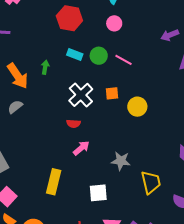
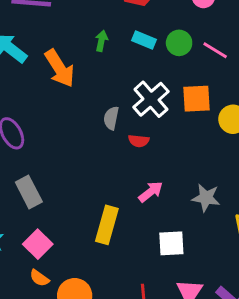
green arrow: (45, 67) -> (101, 41), moved
orange square: (112, 93) -> (197, 99), size x1.5
gray semicircle: (15, 107) -> (111, 118), moved, turned -42
pink arrow: (81, 148) -> (151, 192), moved

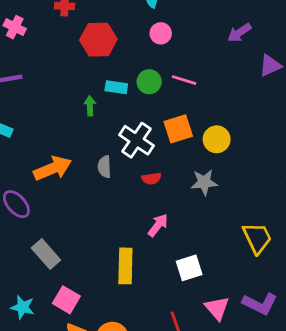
green arrow: (101, 41) -> (90, 106), moved
orange arrow: (60, 68) -> (53, 168), moved, turned -66
red semicircle: (139, 141) -> (151, 178), moved
gray star: (206, 198) -> (204, 182), moved

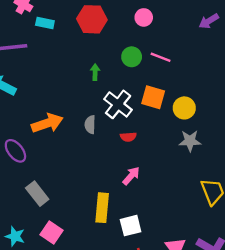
cyan rectangle: (116, 87) -> (45, 23), moved
green arrow: (90, 106) -> (95, 72), moved
orange square: (178, 129) -> (153, 97), turned 30
gray star: (204, 182) -> (190, 141), moved
white square: (189, 268) -> (131, 226), moved

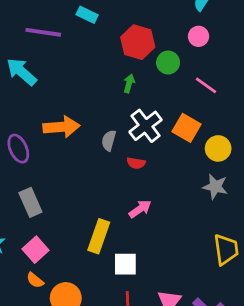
red hexagon: (92, 19) -> (138, 42), moved
green circle: (132, 57) -> (168, 63), moved
red semicircle: (128, 137) -> (136, 163), moved

